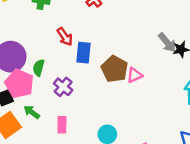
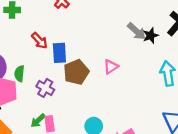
brown pentagon: (115, 69) -> (76, 72), moved, turned 30
green arrow: (32, 112) -> (38, 121), moved, turned -70

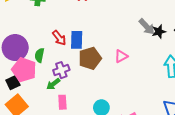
red arrow: (39, 41) -> (59, 38), moved
purple cross: (45, 88) -> (61, 70), turned 35
green arrow: (38, 121) -> (53, 84), moved

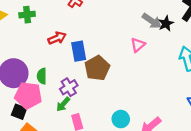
red arrow: (59, 38) -> (57, 38), moved, turned -63
pink triangle: (121, 56) -> (138, 45), moved
black square: (13, 83) -> (19, 112), turned -32

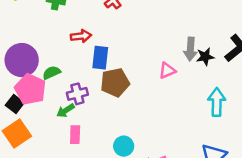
gray arrow: (152, 21) -> (190, 49), turned 42
green semicircle: (42, 76) -> (52, 73), turned 49

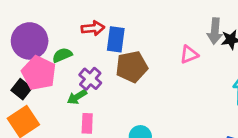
red arrow: (81, 36) -> (93, 28), moved
purple cross: (77, 94) -> (90, 79), turned -36

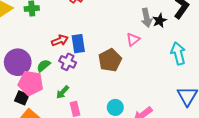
brown pentagon: (132, 67) -> (110, 60), moved
purple cross: (90, 79) -> (68, 62), moved

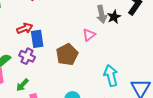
red arrow: (60, 40) -> (25, 28), moved
cyan arrow: (178, 53) -> (111, 76), moved

